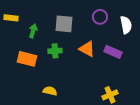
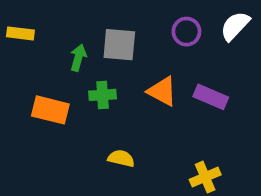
white semicircle: (126, 25) -> (235, 26), moved, turned -126
green arrow: (33, 31) -> (78, 58), moved
yellow semicircle: (50, 91) -> (121, 158), moved

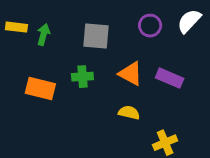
green arrow: (78, 58) -> (43, 35), moved
yellow semicircle: (121, 158) -> (129, 113), moved

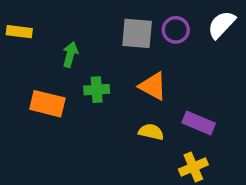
green arrow: (43, 35) -> (70, 54), moved
gray square: (96, 36) -> (137, 33), moved
purple rectangle: (170, 78) -> (199, 123), moved

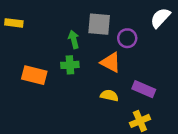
purple circle: (176, 30) -> (127, 38), moved
green arrow: (70, 54) -> (74, 39), moved, turned -30

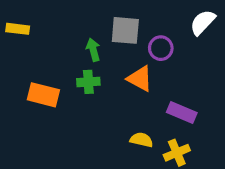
yellow semicircle: (109, 95) -> (141, 140), moved

